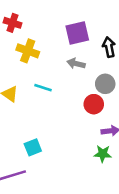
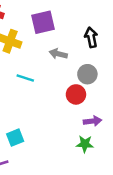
purple square: (77, 33) -> (43, 22), moved

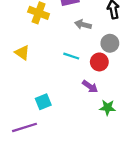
cyan line: (25, 78) -> (71, 56), moved
purple arrow: (92, 121) -> (90, 86), moved, turned 42

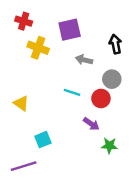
yellow triangle: (22, 53) -> (21, 103), moved

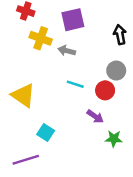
gray arrow: (84, 60) -> (67, 51), moved
yellow triangle: (21, 103) -> (23, 95), size x1.5
cyan square: (43, 140) -> (46, 133), turned -35

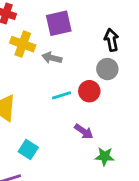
gray circle: (116, 71) -> (107, 69), moved
cyan line: (75, 84) -> (62, 95), turned -35
red circle: (105, 90) -> (89, 91), moved

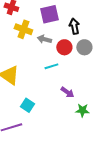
black arrow: (111, 40) -> (74, 26), moved
red circle: (89, 91) -> (64, 47), moved

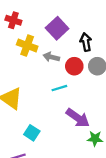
purple square: (49, 14) -> (57, 28), turned -30
purple arrow: (67, 92) -> (78, 118), size x1.5

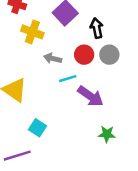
gray arrow: (51, 57) -> (53, 58), moved
purple arrow: (78, 118) -> (90, 96), moved

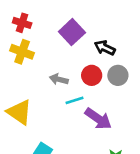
black arrow: (97, 28) -> (105, 48), turned -54
yellow cross: (32, 32) -> (22, 52), moved

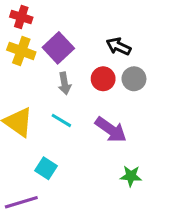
purple square: (72, 32) -> (58, 48), moved
gray arrow: (59, 79) -> (65, 83), turned -114
cyan line: (75, 100) -> (61, 120), moved, turned 48

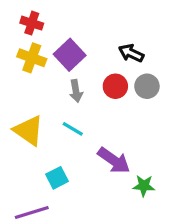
purple arrow: (111, 130) -> (114, 160), moved
cyan square: (46, 168) -> (57, 178), turned 30

